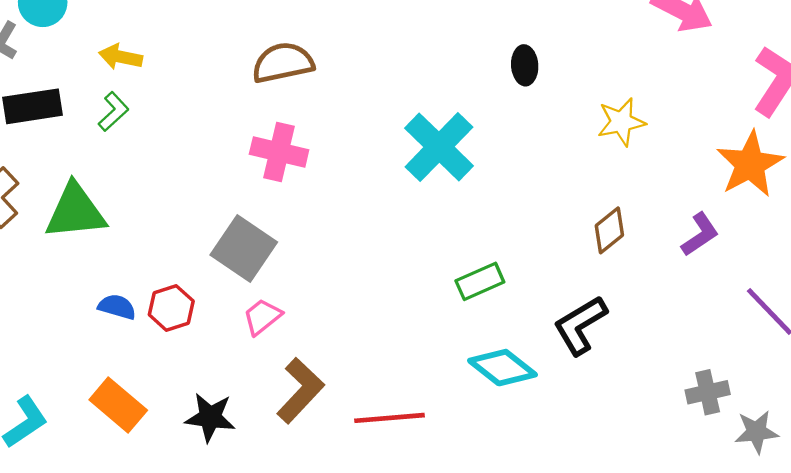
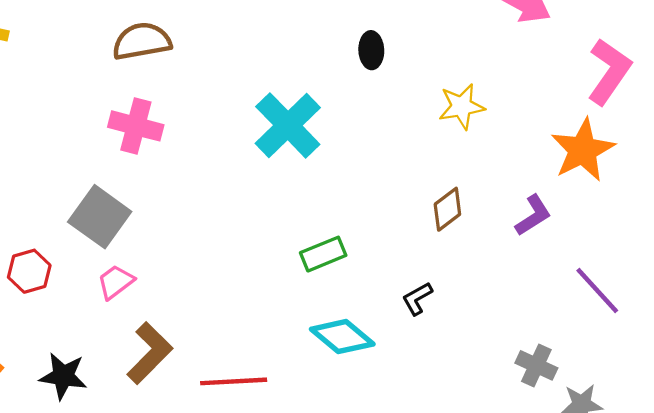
black L-shape: (580, 325) -> (417, 298), size x0.6
gray cross: (708, 392) -> (536, 365), turned 36

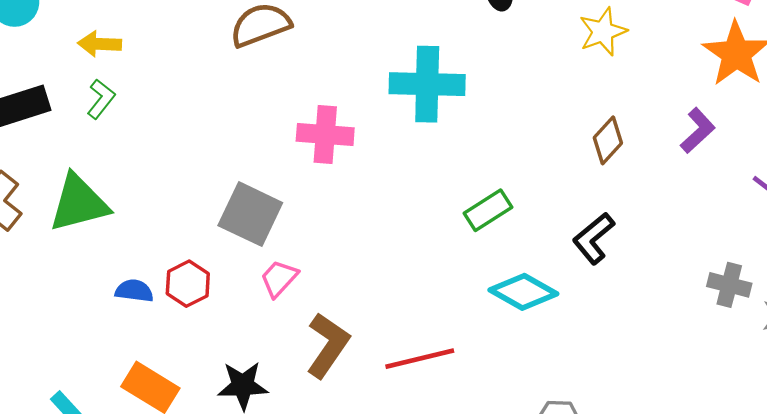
cyan cross: (288, 125) -> (427, 84), turned -34
pink cross: (136, 126) -> (325, 134), moved
black L-shape: (417, 298) -> (594, 238), size x1.4

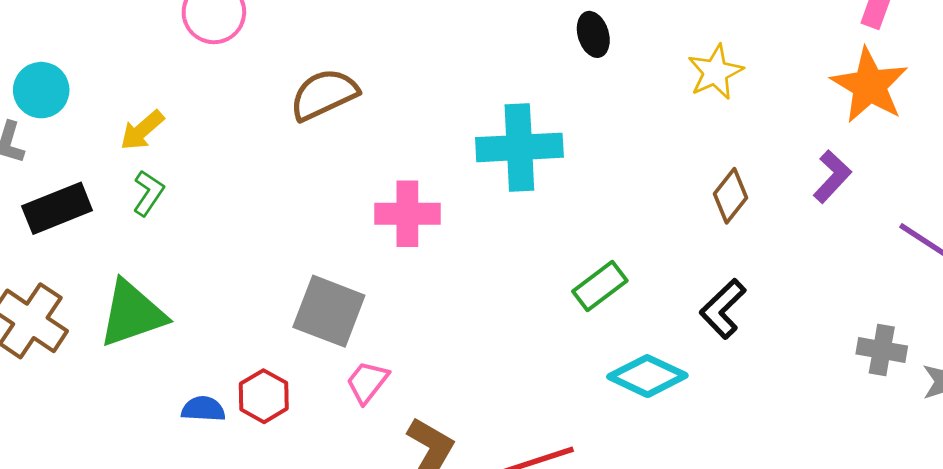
yellow arrow: (100, 44) -> (142, 130), turned -39

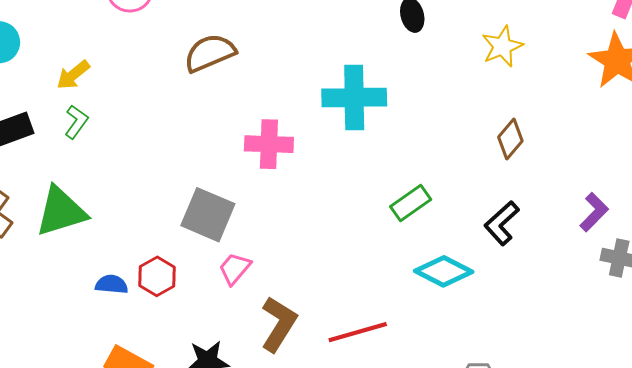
purple L-shape: (832, 177) -> (594, 212), moved

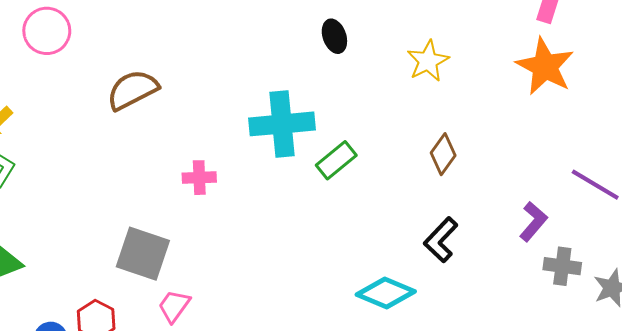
pink cross: (269, 144) -> (199, 178), size x0.7
green rectangle: (411, 203) -> (336, 160), moved

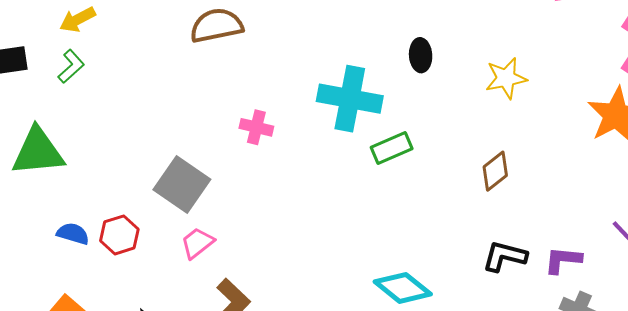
black ellipse: (334, 36) -> (421, 55), moved
purple L-shape: (533, 222) -> (563, 260), turned -141
black L-shape: (441, 240) -> (505, 256), moved, turned 45

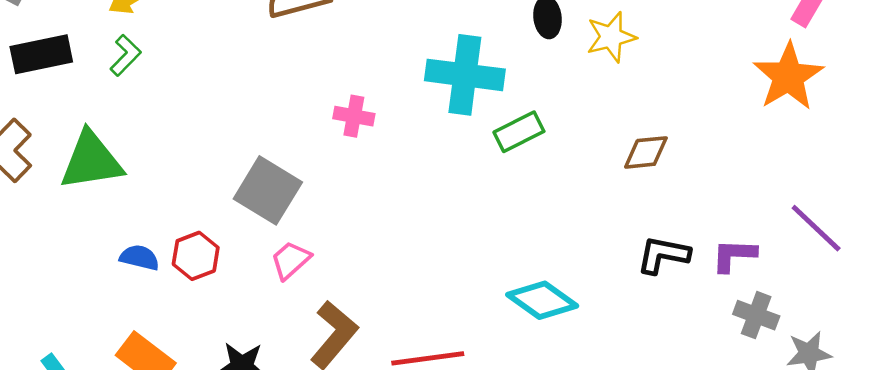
yellow star: (506, 78) -> (611, 37), moved
brown diamond: (495, 171) -> (646, 152), turned 36

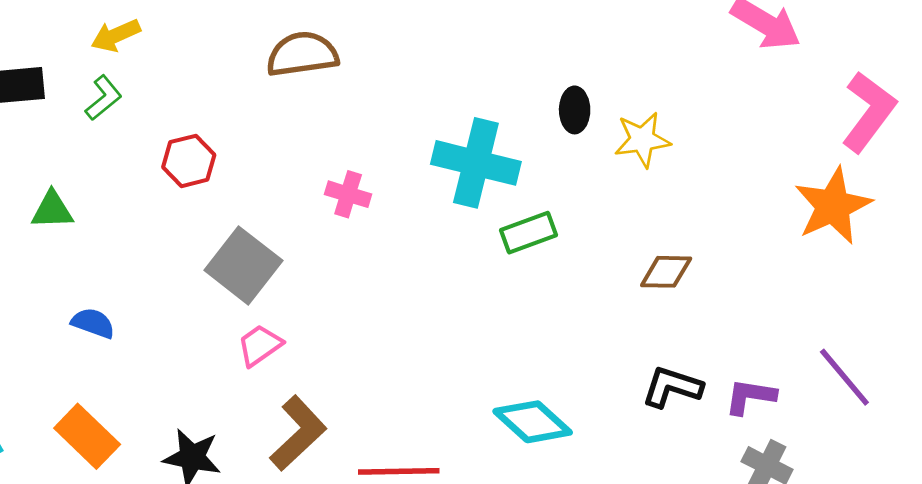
green triangle: (91, 161) -> (52, 210), size x0.6
red hexagon: (196, 256) -> (189, 161), moved

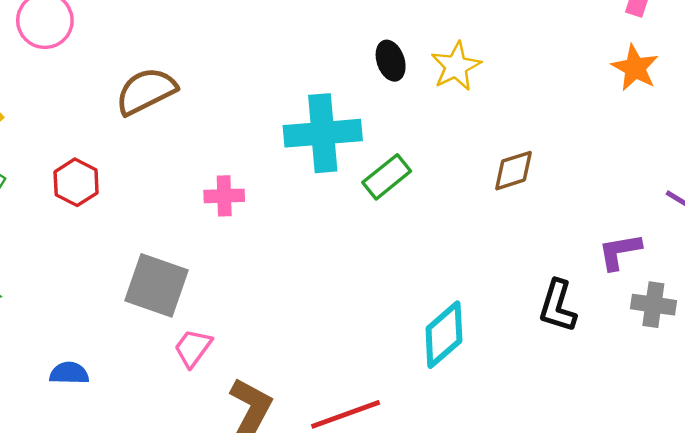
red hexagon: (189, 161) -> (76, 182), moved
orange star: (833, 206) -> (635, 68), size x0.7
blue semicircle: (93, 323) -> (69, 373), moved
black L-shape: (672, 387) -> (558, 306), moved, turned -72
cyan diamond: (533, 422) -> (444, 335), turned -64

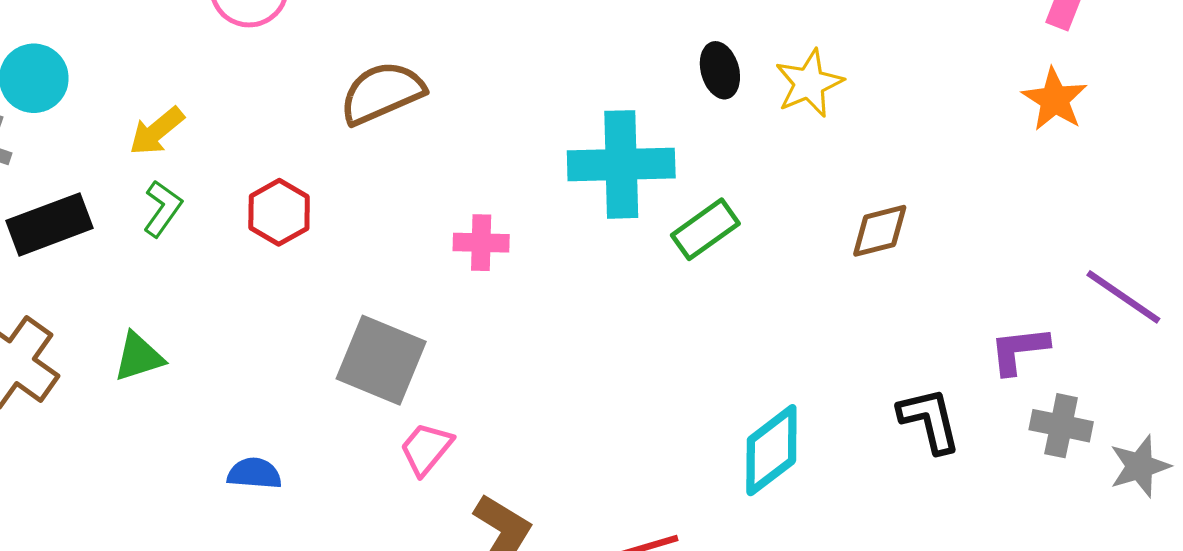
black L-shape: (558, 306) -> (929, 420), turned 146

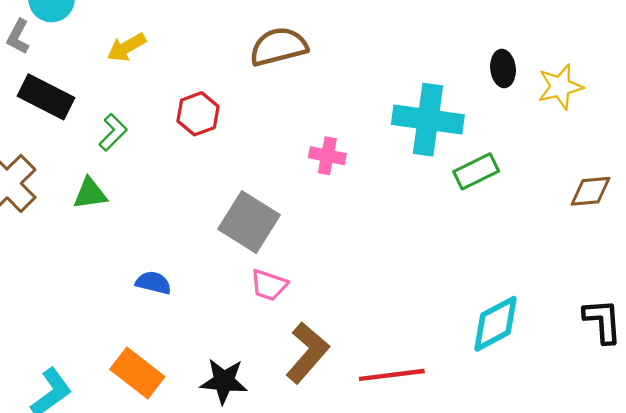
green L-shape: (163, 209) -> (113, 132), moved
black rectangle: (50, 224) -> (46, 97), turned 38
pink trapezoid: (426, 449) -> (269, 285), turned -120

